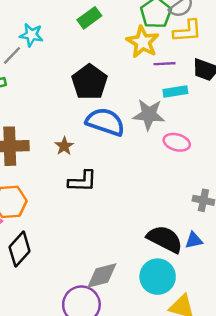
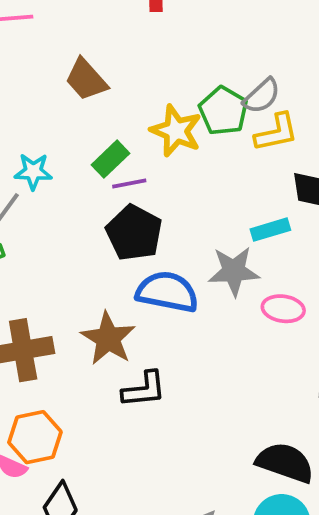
green rectangle: (89, 18) -> (111, 159), moved
yellow star: (143, 42) -> (176, 131), moved
purple line: (164, 64) -> (129, 183), moved
brown star: (64, 146) -> (108, 338), size x1.8

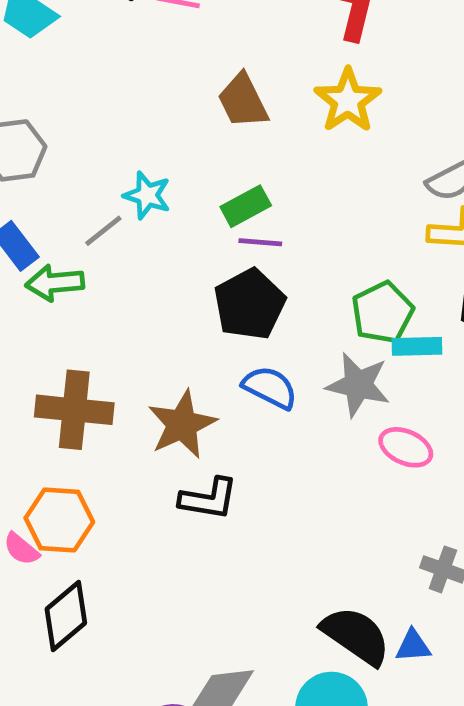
green pentagon: (223, 111) -> (383, 312), moved
yellow star: (176, 131) -> (348, 100), moved
blue semicircle: (167, 292) -> (270, 387), size x0.7

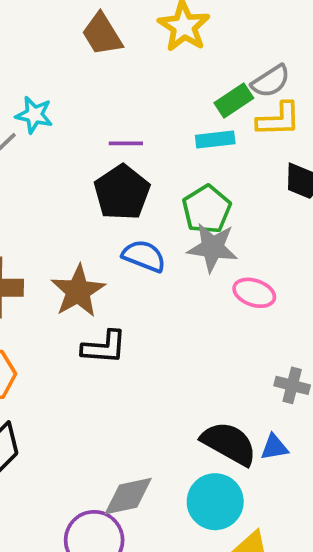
green rectangle: (246, 206) -> (234, 100), moved
green pentagon: (383, 312) -> (207, 209), moved
cyan rectangle: (417, 346) -> (215, 139), moved

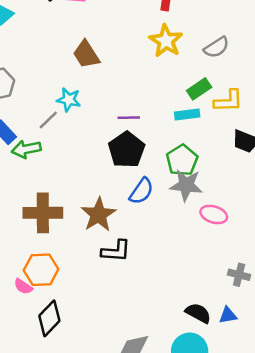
brown trapezoid: (102, 34) -> (86, 54), moved
gray semicircle: (271, 81) -> (216, 47), moved
blue semicircle: (144, 256) -> (141, 191), turned 104
black semicircle: (229, 443) -> (198, 313), size x0.7

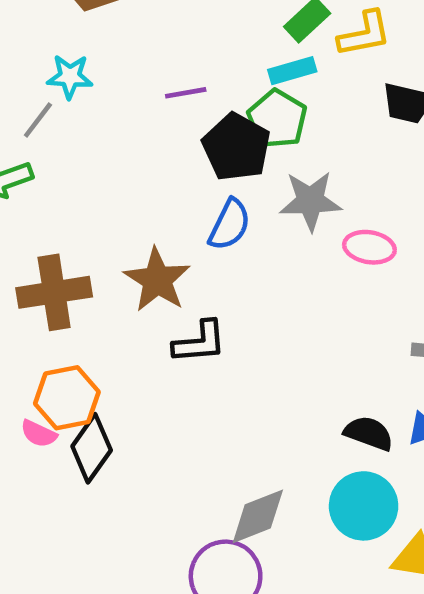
black pentagon: (127, 150) -> (236, 147), moved
green pentagon: (182, 160) -> (277, 119), moved
black diamond: (49, 318) -> (92, 448), moved

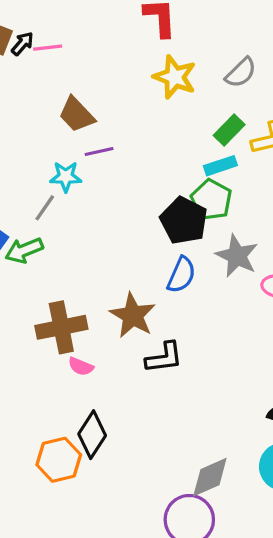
purple line: (186, 93) -> (99, 152), moved
gray star: (310, 201) -> (237, 256), turned 30
orange hexagon: (67, 398) -> (59, 460), moved
pink semicircle: (39, 434) -> (81, 366), moved

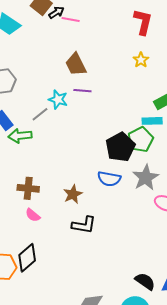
yellow star: (175, 77) -> (141, 60), size x0.6
blue semicircle: (181, 275) -> (109, 179), turned 60
brown star: (133, 315) -> (73, 194), size x0.7
brown cross: (61, 327) -> (28, 188), size x0.7

